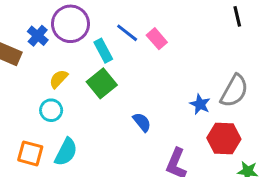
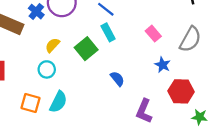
pink rectangle: (157, 39) -> (153, 34), moved
cyan rectangle: (103, 51) -> (108, 32), moved
gray semicircle: (234, 91) -> (190, 39), moved

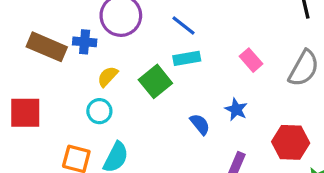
blue cross: (36, 12) -> (85, 42), moved, turned -35
cyan rectangle: (108, 32) -> (187, 58), turned -72
blue star: (163, 65) -> (236, 109), moved

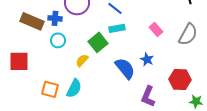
yellow semicircle: (108, 77) -> (82, 60), moved
cyan circle: (99, 111) -> (58, 40), moved
blue semicircle: (200, 124) -> (125, 68), size x1.6

